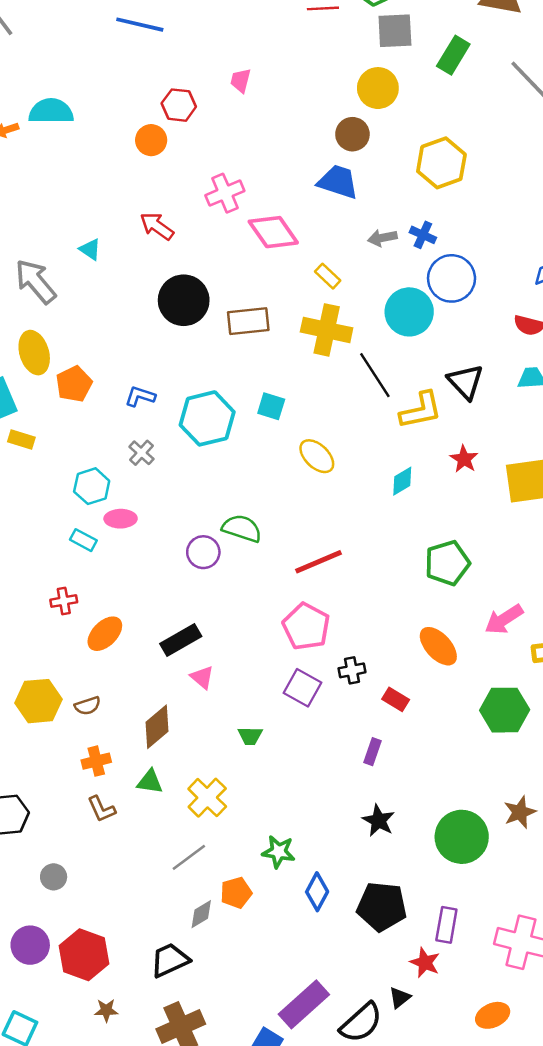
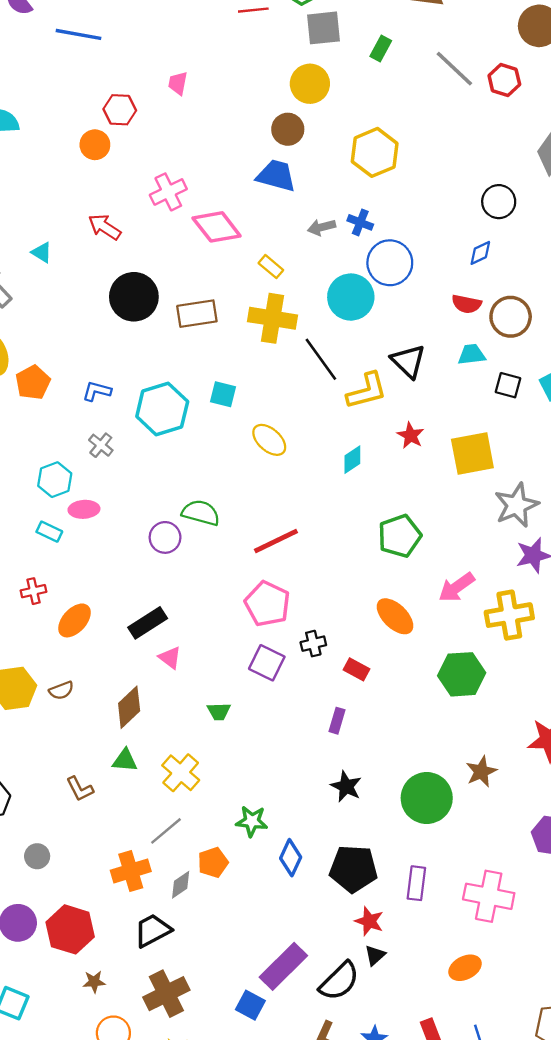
green rectangle: (453, 55) -> (381, 49), size x0.7
orange cross: (96, 761) -> (131, 871), moved, size x1.4
red star: (425, 963) -> (369, 921), moved

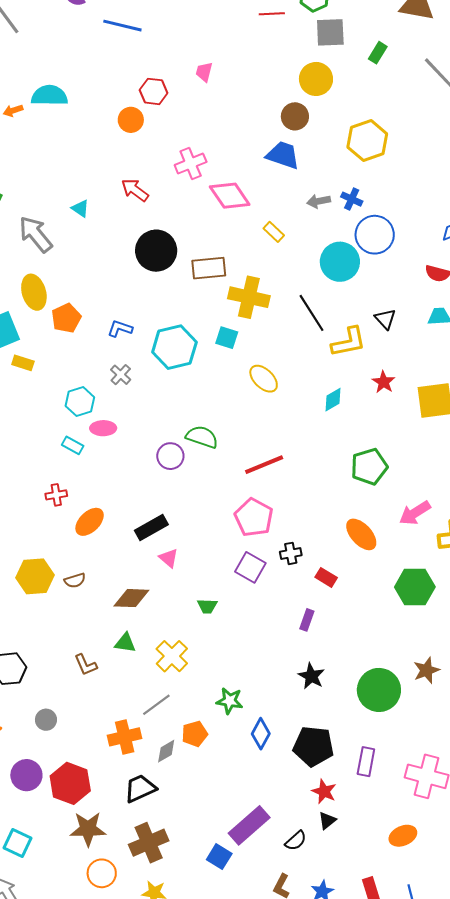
yellow cross: (272, 318) -> (249, 297), moved
black triangle: (408, 361) -> (385, 319), size x0.7
brown diamond: (129, 707) -> (131, 598), turned 42
black semicircle: (339, 981) -> (296, 841), size x0.6
brown star: (94, 982) -> (88, 829), size x1.8

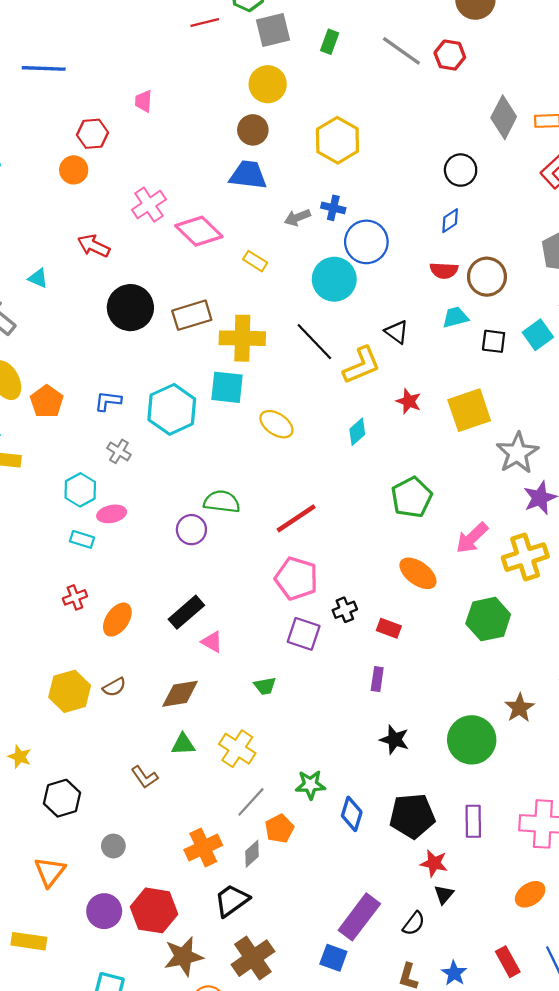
cyan square: (227, 338) -> (227, 387), size x1.4
gray line: (156, 705) -> (251, 802), moved

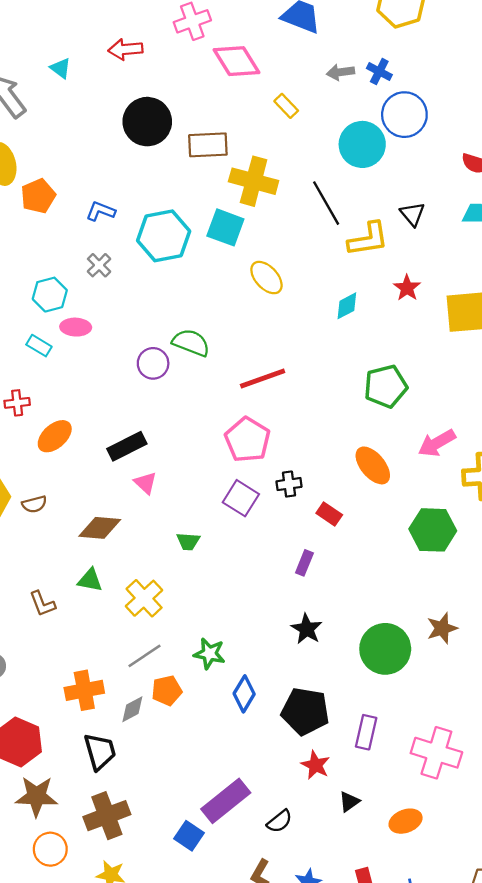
red arrow: (94, 246) -> (125, 49), turned -44
black triangle: (444, 894) -> (349, 802), moved
black trapezoid: (232, 900) -> (100, 752), turned 96

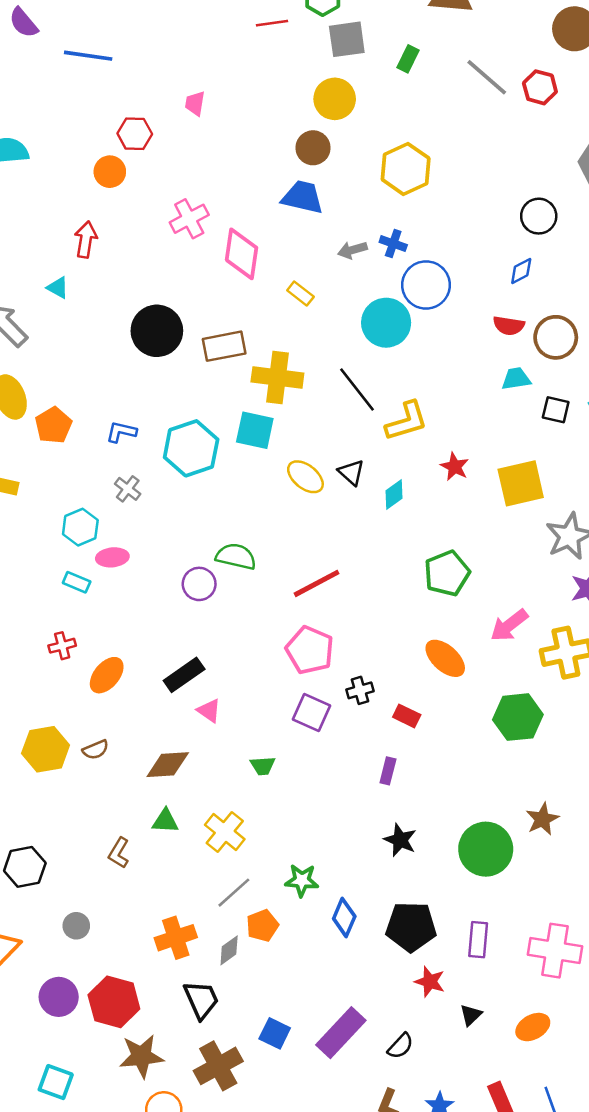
red arrow: (125, 49) -> (86, 239), moved, turned 112
pink diamond: (236, 61) -> (242, 254), turned 48
black triangle: (412, 214) -> (351, 472), moved
brown L-shape: (42, 604) -> (119, 853), turned 60
blue square: (189, 836) -> (275, 1033), moved

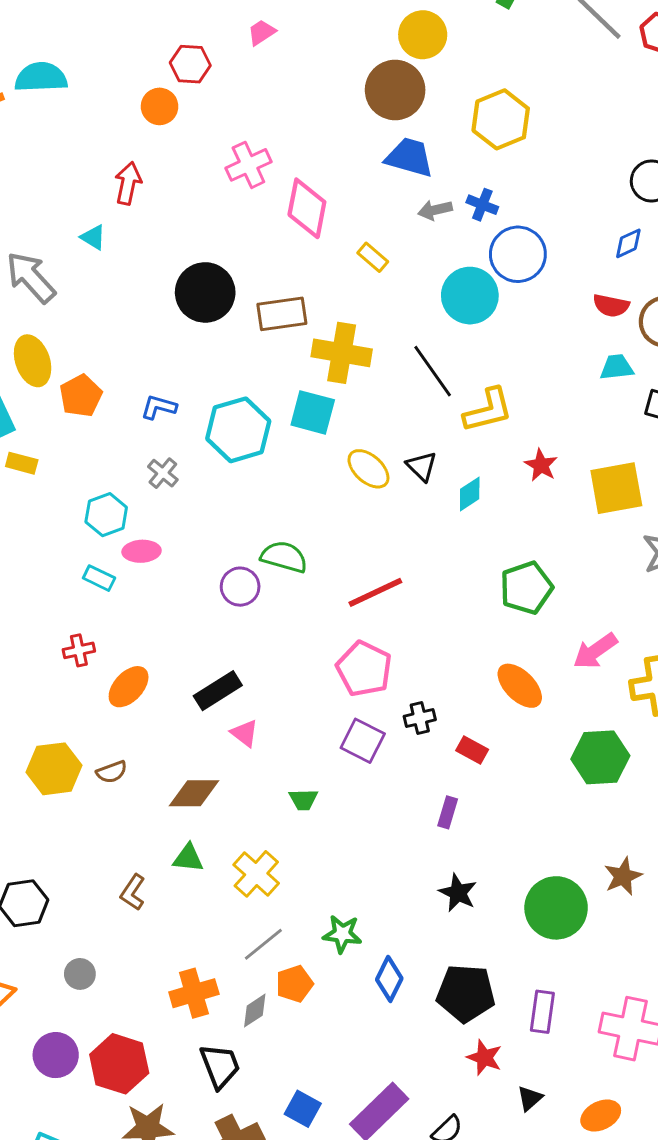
pink trapezoid: (195, 103) -> (262, 32), turned 45
brown circle: (313, 148) -> (395, 90), size x1.5
blue trapezoid: (303, 197) -> (409, 157), moved

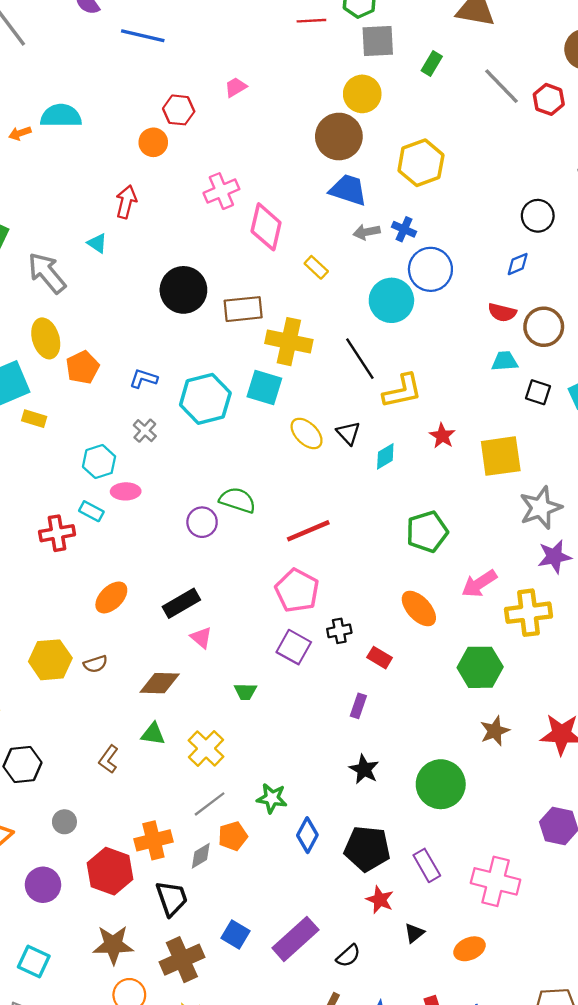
red cross: (79, 650) -> (57, 533), moved, size x1.4
brown star: (623, 876) -> (495, 731), moved
purple rectangle: (542, 1012) -> (427, 865), turned -40
red hexagon: (119, 1064) -> (110, 871), moved

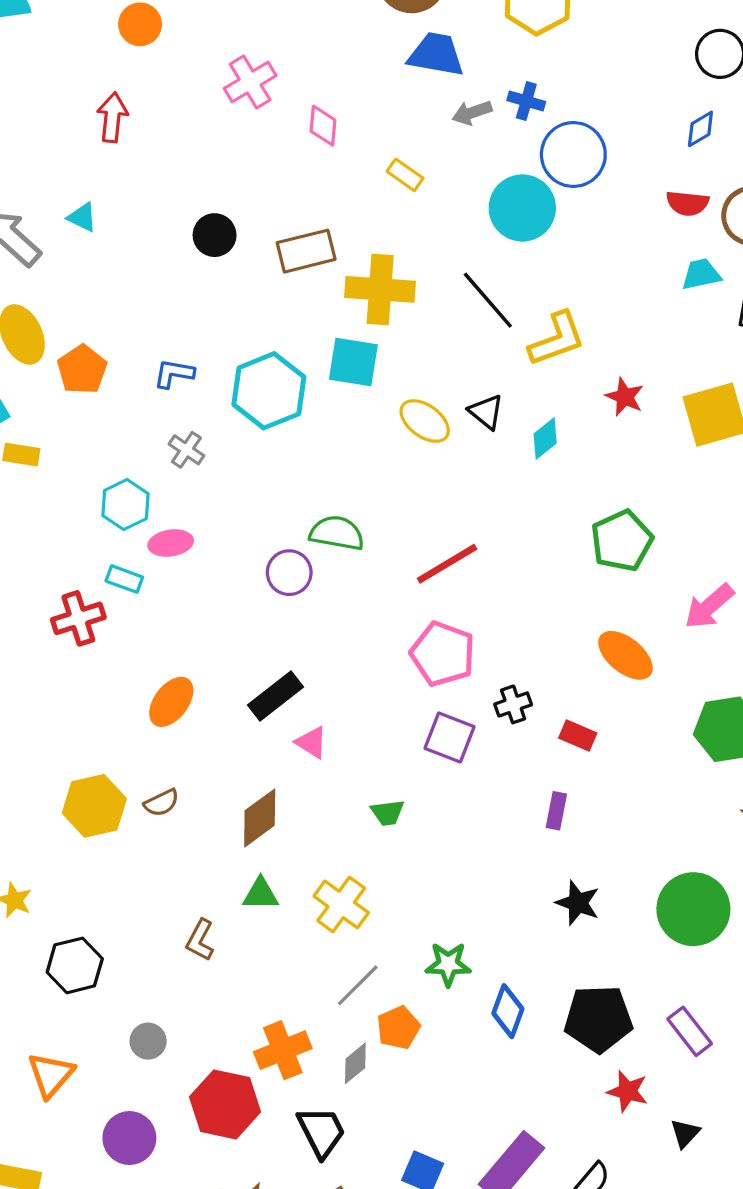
pink diamond: (266, 227) -> (323, 126), size x0.6
cyan triangle: (97, 243) -> (82, 217), moved
black circle: (183, 290) -> (215, 235), size x0.6
brown diamond: (160, 683) -> (260, 818), turned -30

